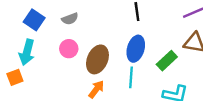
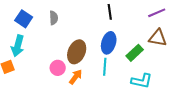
gray semicircle: (70, 19) -> (54, 18), turned -72
pink circle: (69, 49) -> (58, 68), moved

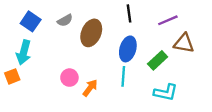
purple line: (157, 13) -> (168, 20), moved
gray semicircle: (54, 18) -> (65, 20), turned 64
brown ellipse: (77, 52) -> (91, 33), moved

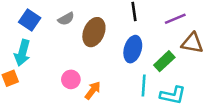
cyan line: (123, 76) -> (144, 85), moved

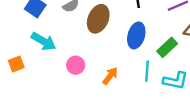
cyan arrow: (22, 53) -> (44, 41), moved, turned -75
orange arrow: (93, 90) -> (110, 76), moved

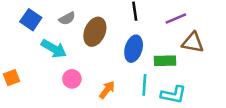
cyan arrow: (44, 41) -> (54, 49), moved
green rectangle: (167, 47) -> (165, 61), turned 42

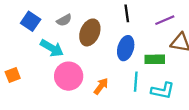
pink circle: (72, 79) -> (69, 76), size x1.6

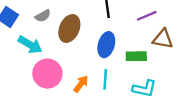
cyan line: (136, 82) -> (105, 79), moved

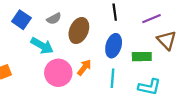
brown triangle: (163, 39) -> (167, 40), turned 36
orange arrow: (81, 84) -> (84, 67), moved

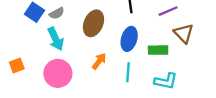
gray semicircle: (54, 19) -> (57, 13), moved
cyan arrow: (42, 46) -> (56, 39), turned 35
pink circle: (58, 73) -> (58, 73), moved

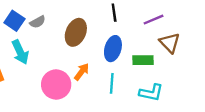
cyan arrow: (56, 39) -> (20, 52), moved
pink circle: (58, 73) -> (56, 85), moved

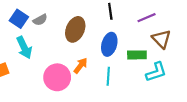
cyan L-shape: (151, 93) -> (156, 72), moved, turned -30

